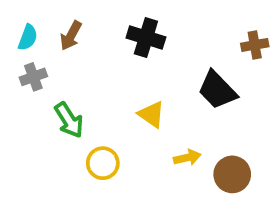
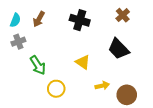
brown cross: (255, 45) -> (123, 15), moved, turned -32

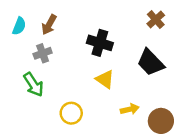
black cross: (80, 20) -> (100, 43), moved
gray cross: (18, 42) -> (43, 53), moved
green arrow: (38, 65) -> (33, 85), moved

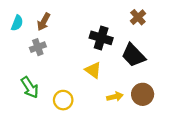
black cross: (100, 43) -> (101, 38), moved
green arrow: (33, 85) -> (30, 87), moved
brown circle: (161, 121) -> (143, 94), moved

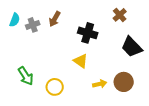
brown arrow: (44, 22) -> (55, 19), moved
gray cross: (38, 47) -> (33, 25), moved
black trapezoid: (133, 55) -> (132, 47), moved

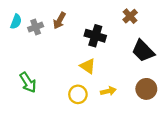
brown circle: (124, 82) -> (146, 89), moved
yellow circle: (55, 87) -> (78, 94), moved

